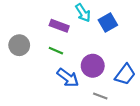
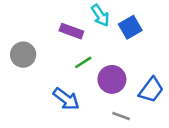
green line: (56, 51) -> (83, 62), moved, turned -56
blue arrow: (68, 78) -> (66, 99), moved

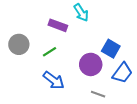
blue square: (130, 27) -> (111, 49), moved, turned -30
green line: (83, 62) -> (49, 52), moved

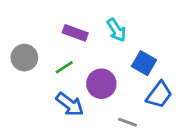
cyan arrow: (81, 13) -> (117, 30), moved
purple circle: (91, 64) -> (101, 84), moved

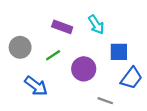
blue square: (144, 63) -> (119, 52), turned -30
blue arrow: (70, 104) -> (36, 86), moved

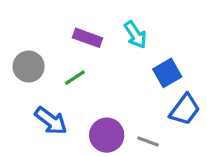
blue square: (119, 52) -> (167, 73), turned -30
purple circle: (84, 69) -> (107, 135), moved

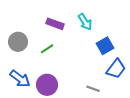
blue arrow: (51, 121) -> (20, 79), moved
purple circle: (107, 135) -> (47, 85), moved

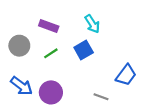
purple rectangle: (55, 24) -> (49, 26), moved
blue square: (105, 46) -> (84, 50), moved

